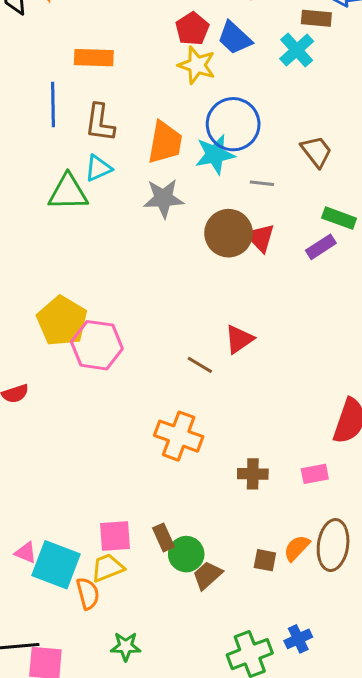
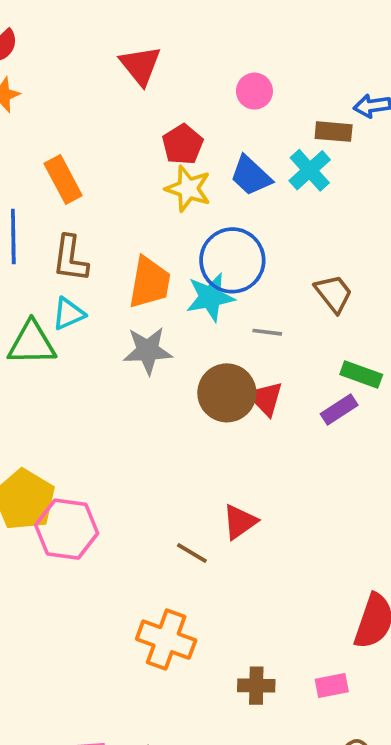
blue trapezoid: (235, 38) -> (251, 176), moved
orange rectangle: (94, 58) -> (63, 179), turned 60

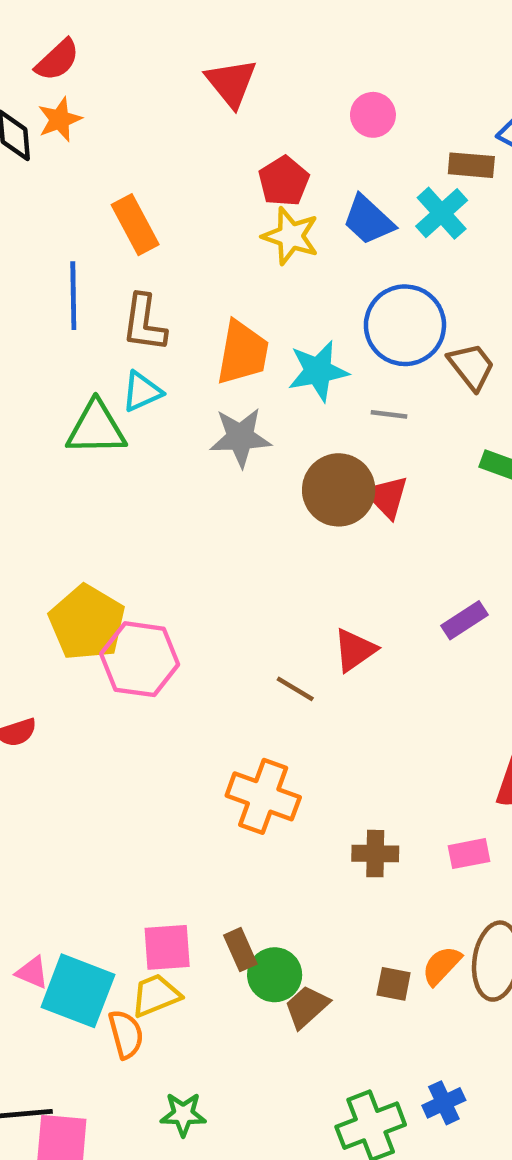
blue circle: (232, 260) -> (405, 325), moved
purple rectangle: (339, 409) -> (464, 620), moved

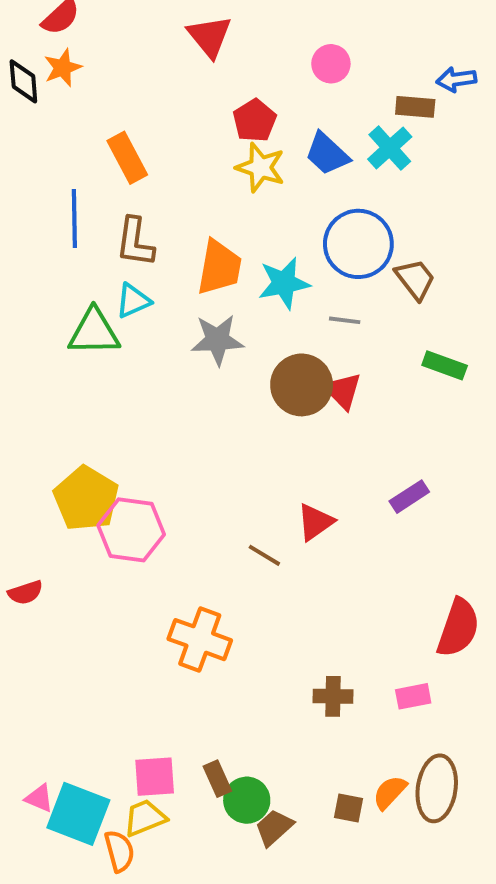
orange cross: (263, 796) -> (200, 640), moved

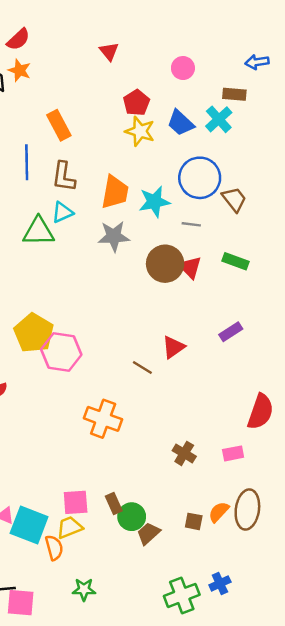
red triangle: (210, 36) -> (109, 51), size x0.7
orange star: (63, 68) -> (19, 70), turned -30
blue arrow: (456, 79) -> (257, 62), moved
green rectangle: (445, 365) -> (235, 261), moved
brown cross: (333, 696) -> (184, 453), turned 30

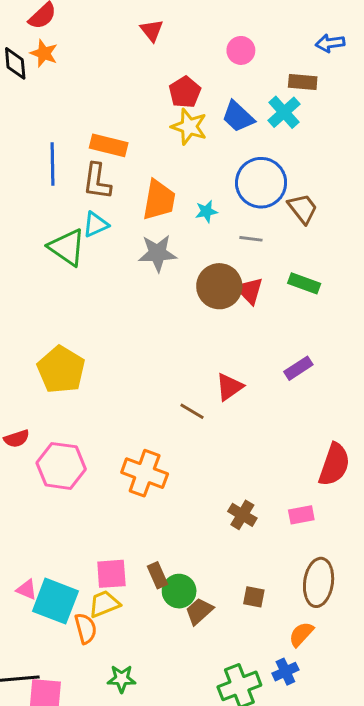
orange rectangle: (59, 125) -> (109, 145), moved, turned -48
cyan star: (154, 202) -> (206, 211), size x0.6
green triangle: (39, 231) -> (67, 247), turned 36
pink hexagon: (61, 352) -> (61, 466), moved
orange semicircle: (219, 512) -> (301, 634), moved

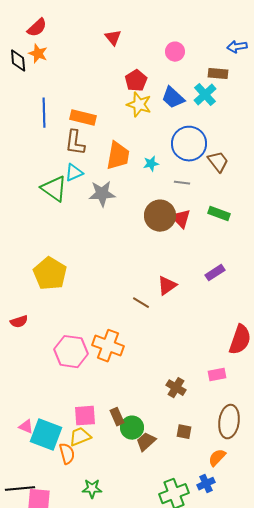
blue line: (53, 164) -> (44, 113), moved
gray star: (157, 253) -> (102, 194), moved
pink hexagon: (61, 466) -> (71, 352), moved
brown cross: (242, 515) -> (176, 388), moved

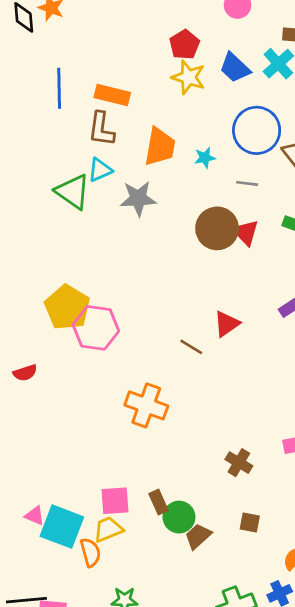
pink hexagon: (71, 352) -> (96, 328), moved

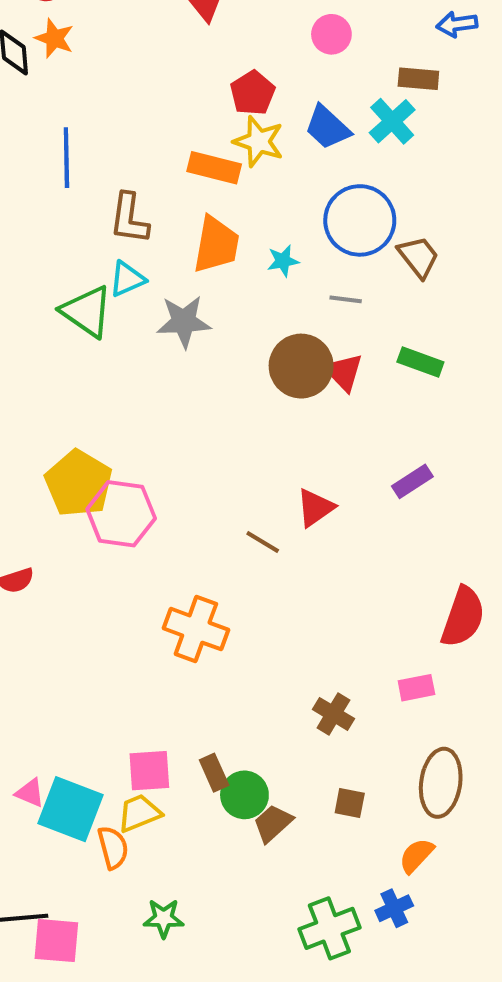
orange rectangle: (112, 95) -> (214, 168), moved

